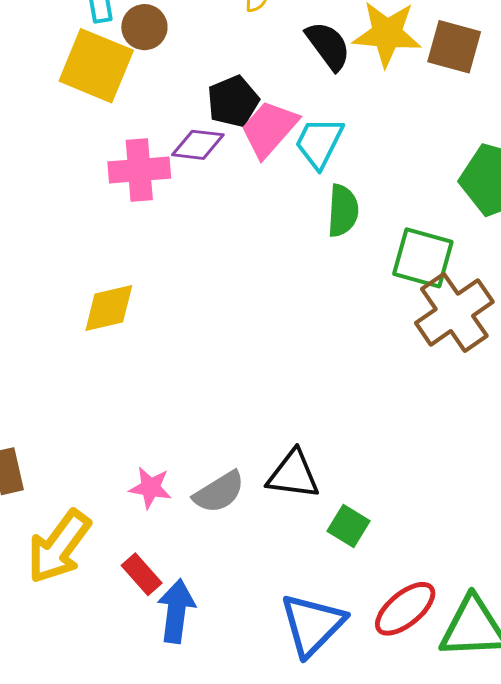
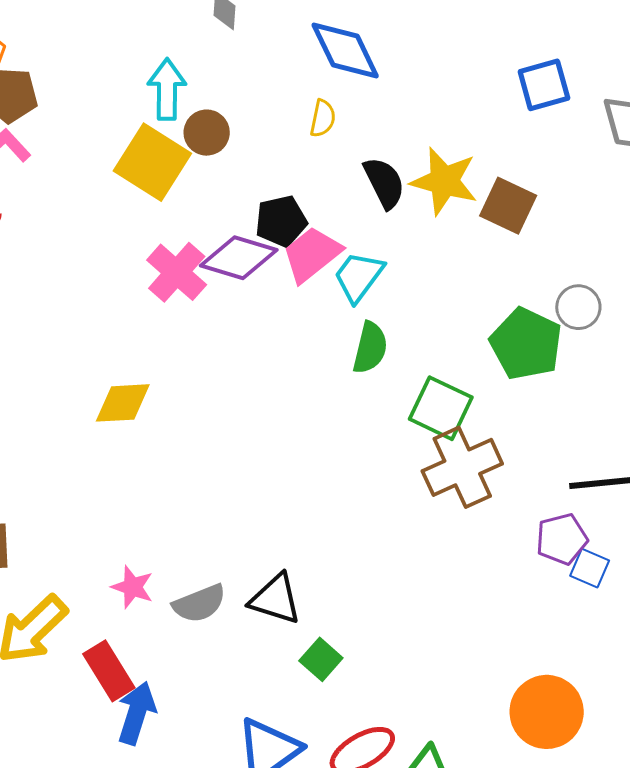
purple diamond: (198, 145) -> (239, 258), size x1.4
pink cross: (139, 170) -> (177, 272), turned 36
red rectangle: (142, 574) -> (109, 671), size x1.4

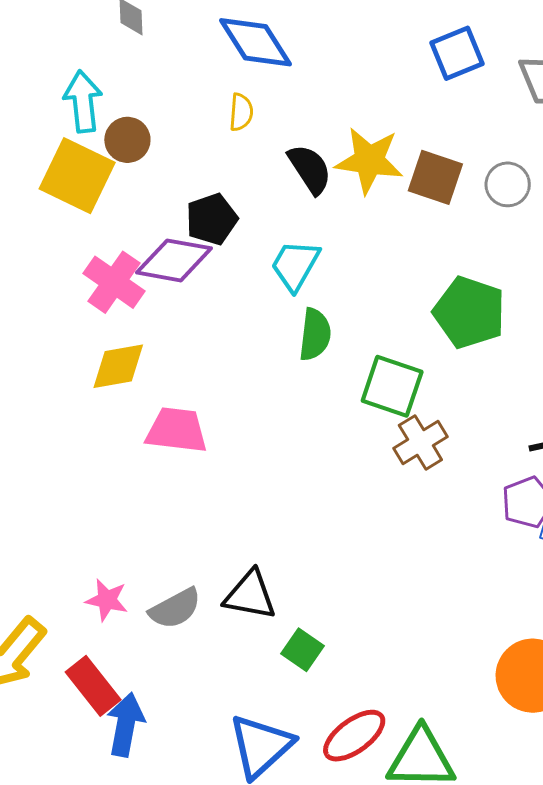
pink trapezoid: (312, 254) -> (177, 430), moved, turned 52
gray circle: (578, 307) -> (508, 184), moved
yellow diamond: (123, 403) -> (118, 366), moved
brown cross: (462, 467) -> (420, 443), size x0.7

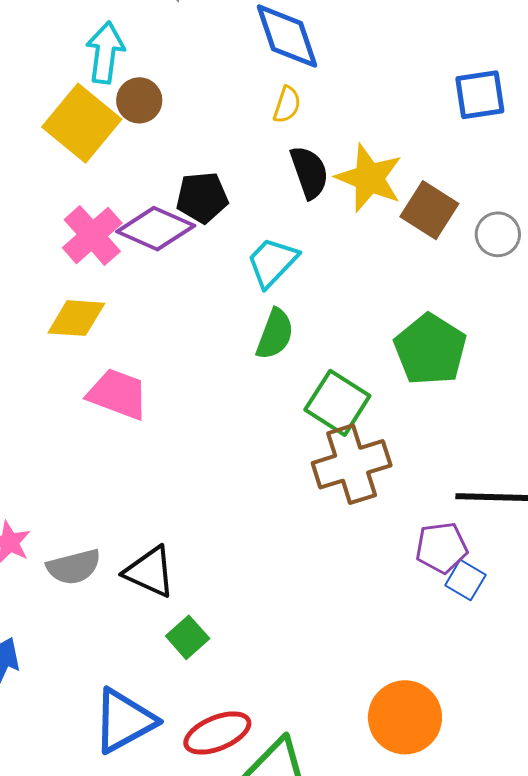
yellow semicircle: (241, 112) -> (287, 105), moved
brown cross: (420, 443) -> (352, 464), size x1.4

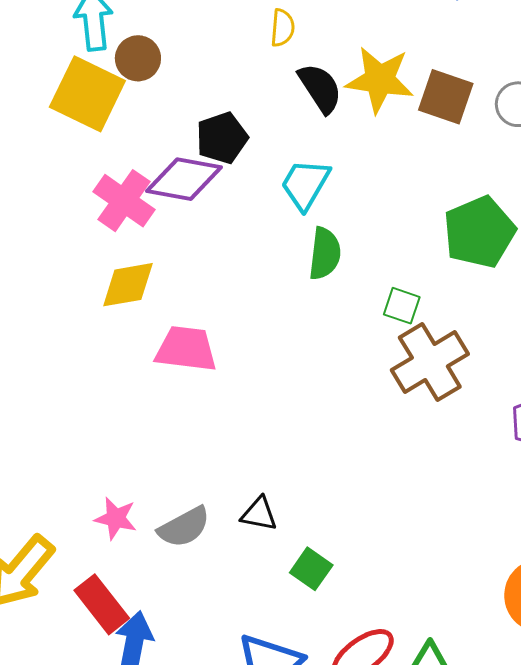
green pentagon: (430, 350) -> (479, 232), turned 30
green square: (337, 403) -> (402, 306), size x0.6
black triangle: (150, 572) -> (259, 514), size x0.7

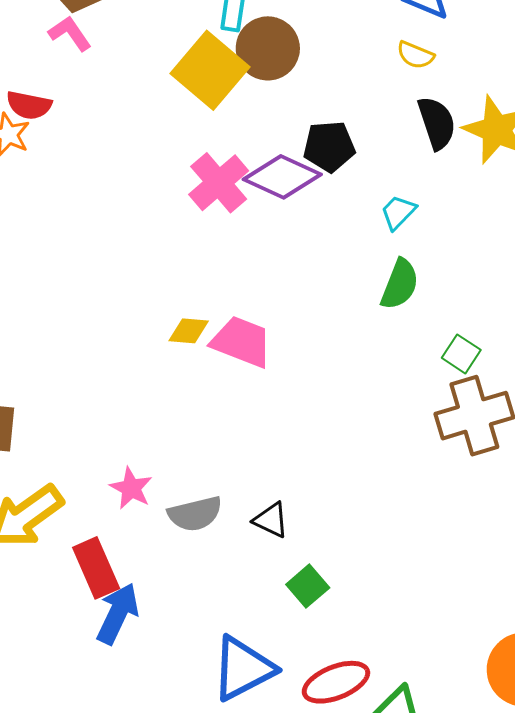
yellow semicircle: (283, 28) -> (415, 55), turned 93
brown circle: (138, 58) -> (268, 48), size x1.4
cyan trapezoid: (305, 184) -> (398, 212), size x0.7
yellow diamond: (128, 285) -> (189, 331), moved, size x0.7

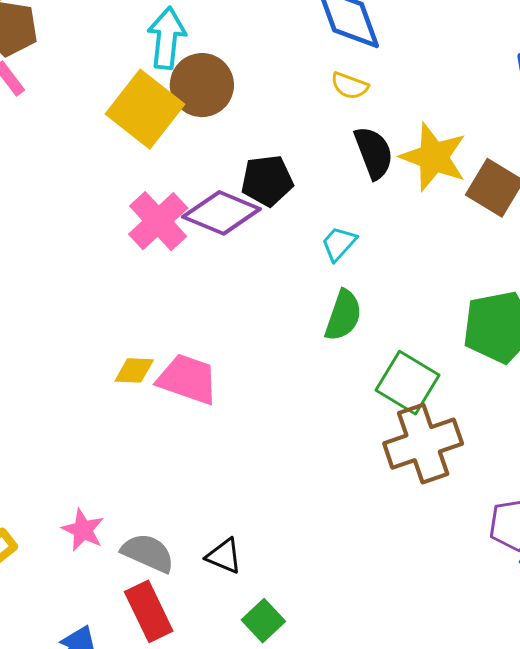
green square: (461, 354) -> (407, 383), size x1.6
gray semicircle: (195, 514) -> (148, 553), turned -140
red rectangle: (96, 568) -> (149, 611), moved

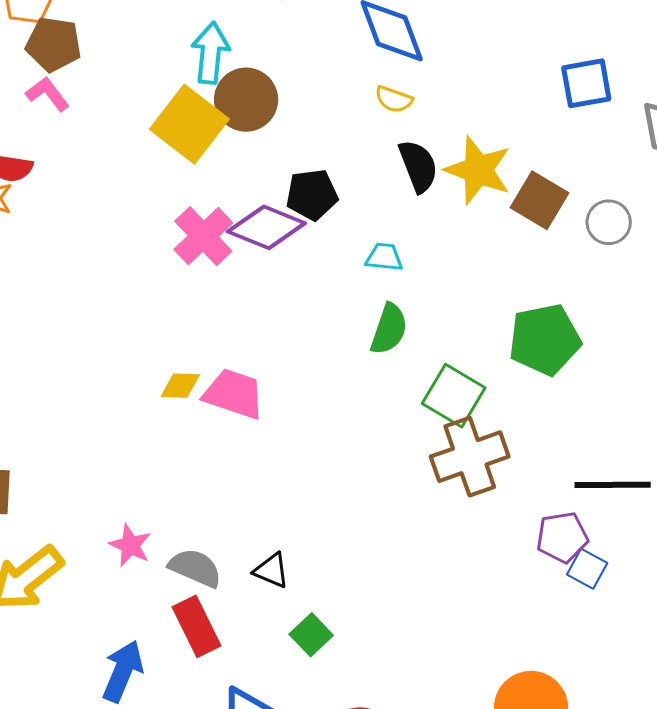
cyan trapezoid: (339, 243) -> (384, 257), turned 54

